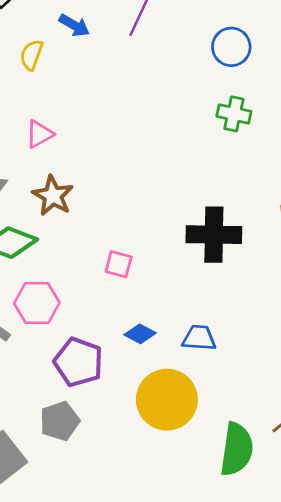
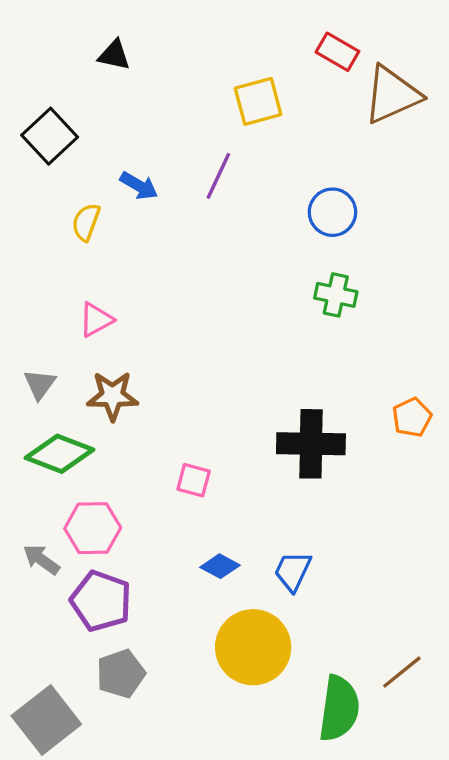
brown star: (53, 196) -> (112, 396), turned -30
blue trapezoid: (199, 338) -> (293, 571), turned -69
purple pentagon: (78, 362) -> (101, 601), moved

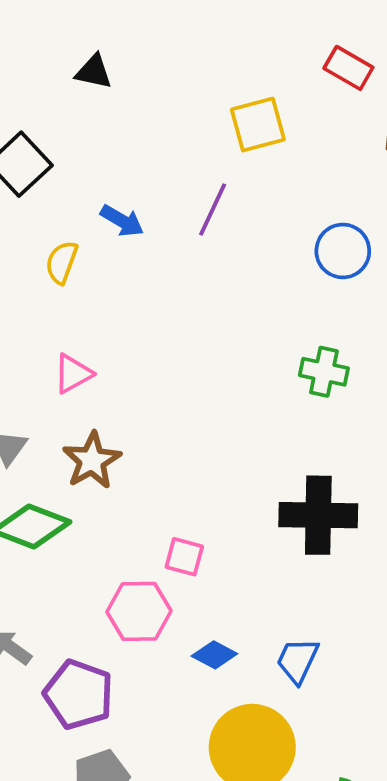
green cross: (336, 295) -> (324, 372), moved
brown star: (112, 396) -> (92, 460), turned -30
pink hexagon: (93, 528) -> (139, 611), moved

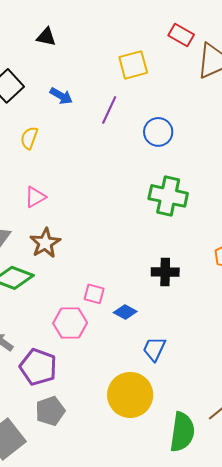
blue arrow: (122, 221) -> (61, 96), moved
blue circle: (343, 251) -> (158, 132), moved
green cross: (324, 372) -> (168, 196), size x1.5
black cross: (318, 515) -> (165, 272), size x0.7
blue diamond: (214, 655) -> (125, 312), moved

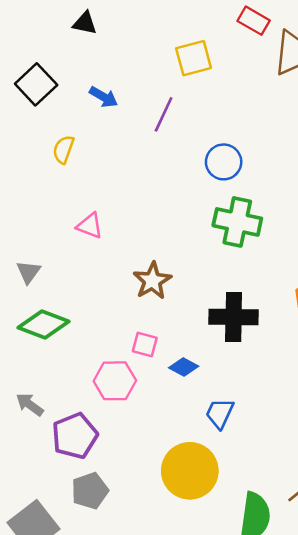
blue circle: (158, 132) -> (224, 162), moved
pink triangle: (35, 197) -> (90, 226), moved, turned 50
brown star: (45, 243) -> (152, 281), moved
black cross: (165, 272) -> (234, 317), size x1.4
purple pentagon: (38, 367) -> (75, 436), turned 30

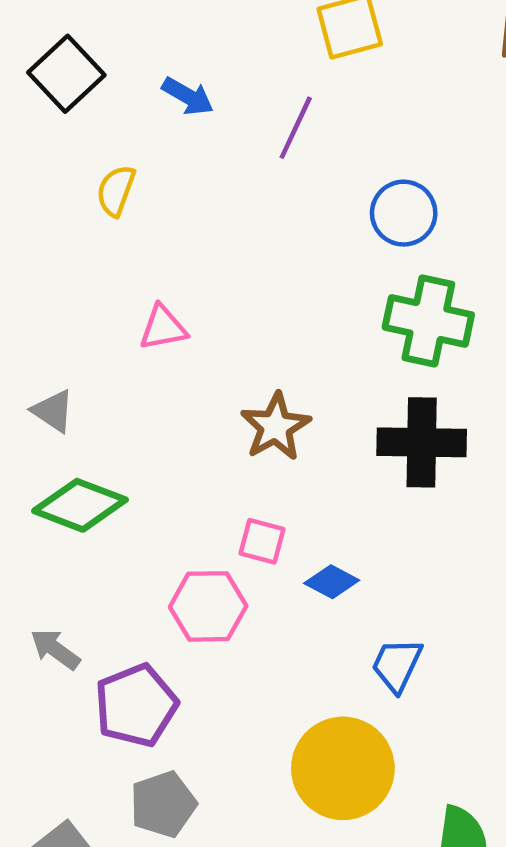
pink triangle: (90, 226) -> (163, 328), turned -32
gray triangle: (29, 272) -> (53, 411), turned -32
black cross: (234, 317) -> (422, 442), moved

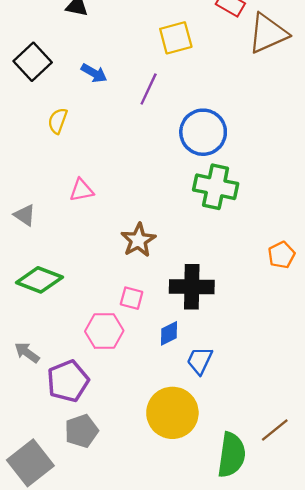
blue circle: (404, 213) -> (203, 132), size x1.4
gray triangle: (53, 411) -> (25, 215), moved
black cross: (422, 442) -> (192, 287), moved
blue diamond: (332, 582) -> (169, 333), moved, turned -55

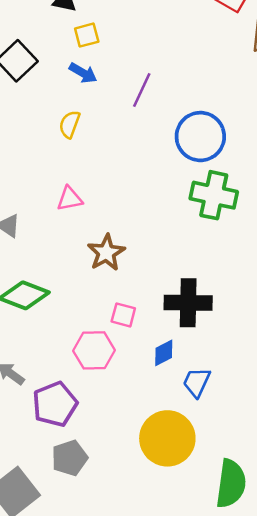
yellow square: (176, 38) -> (87, 35), moved, size x0.7
yellow semicircle: (58, 121) -> (70, 124), moved
brown star: (138, 240) -> (106, 253), moved

